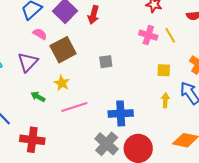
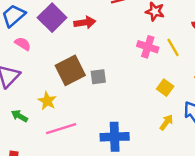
red arrow: (93, 15) -> (85, 22), turned -114
brown square: (63, 50) -> (70, 70), moved
yellow square: (164, 70) -> (165, 88), turned 32
yellow arrow: (165, 100) -> (166, 122), turned 32

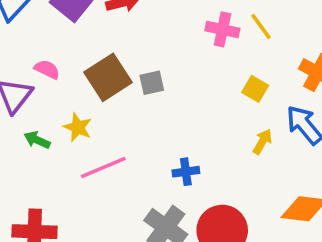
pink semicircle: (23, 44) -> (47, 69), moved
green arrow: (19, 116) -> (37, 140), moved
blue cross: (115, 137) -> (186, 172), size x0.6

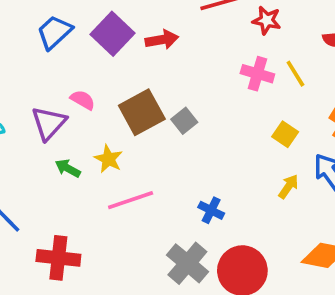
gray square: (152, 83) -> (184, 121), turned -30
blue cross: (186, 172) -> (211, 210), turned 30

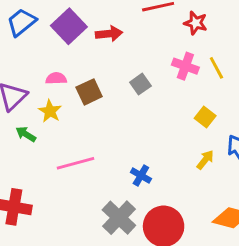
pink semicircle: (83, 100) -> (56, 78), moved, turned -36
brown square: (142, 112) -> (89, 92), size x0.7
gray square: (184, 121) -> (140, 84), moved
yellow star: (108, 159) -> (50, 111), moved

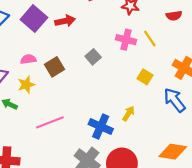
yellow star: (50, 111) -> (26, 85), turned 30
yellow arrow: (205, 160) -> (128, 113), moved
blue cross: (141, 175) -> (101, 127), size x1.5

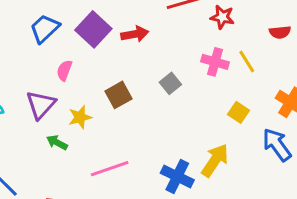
pink semicircle: (28, 59) -> (64, 70), moved, turned -63
yellow arrow: (128, 113) -> (215, 160), size x1.6

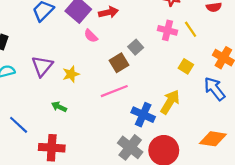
pink semicircle: (64, 70) -> (91, 36), moved, turned -64
brown square: (119, 95) -> (119, 63), moved
green arrow: (57, 142) -> (59, 107), moved
pink line: (110, 169) -> (114, 91), moved

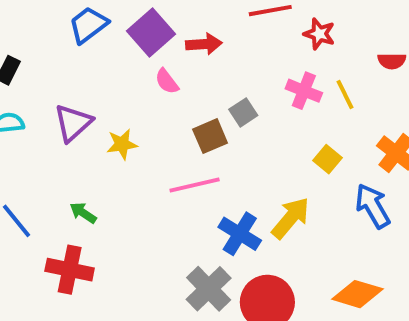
green arrow: (59, 107) -> (83, 213), moved

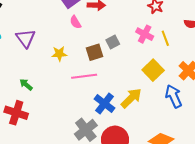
purple triangle: (73, 123) -> (26, 38), turned -30
yellow star: (122, 144) -> (59, 54), moved
yellow square: (328, 159) -> (153, 70), size x1.5

